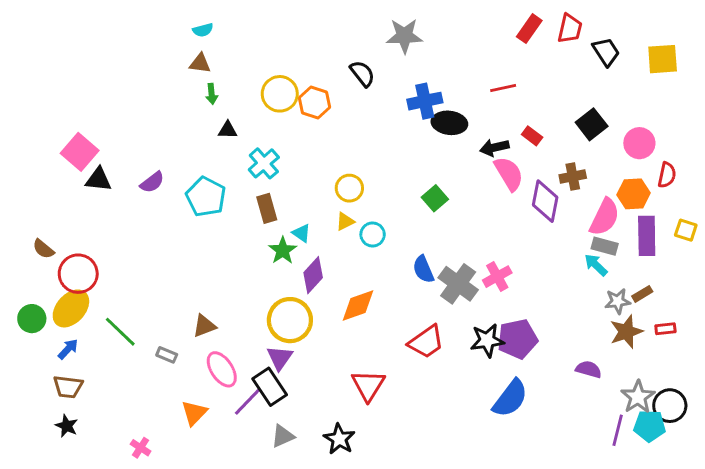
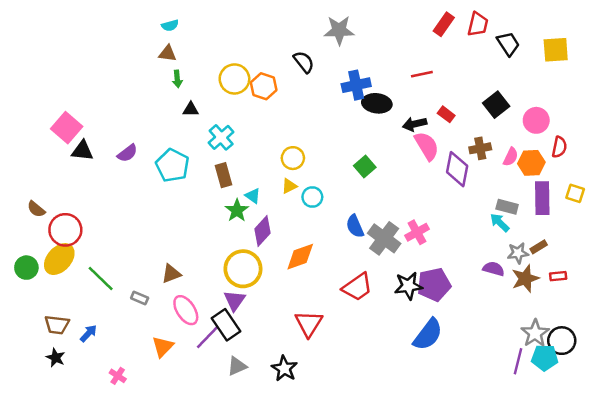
pink semicircle: (605, 217) -> (511, 157), moved, size x0.6
blue arrow: (68, 349) -> (88, 333), moved
purple semicircle: (589, 369) -> (494, 269), moved

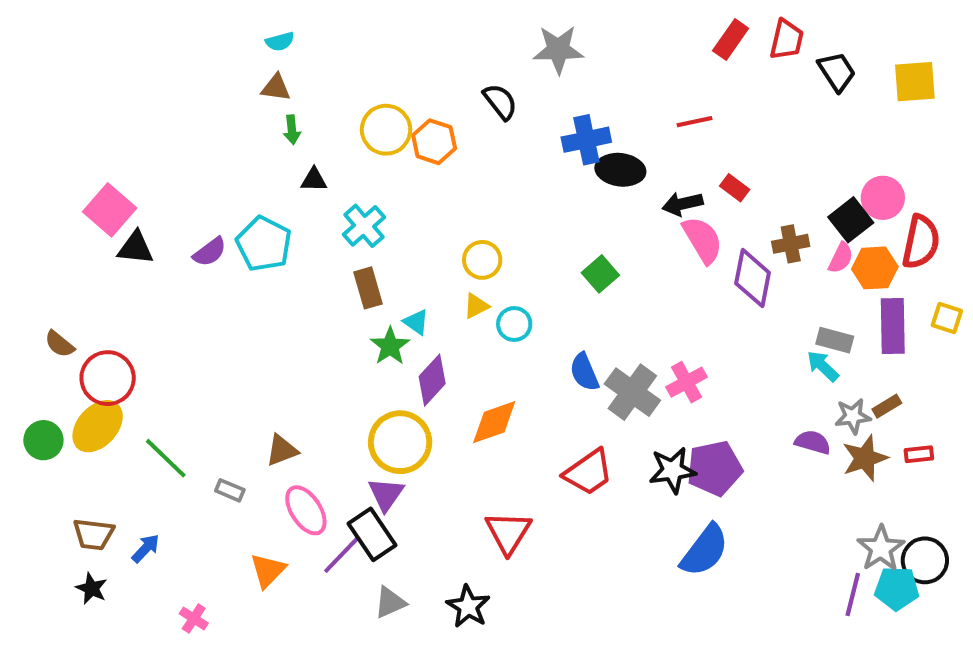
black square: (496, 105) -> (851, 220), moved
red semicircle: (559, 147) -> (921, 242), size x1.5
cyan pentagon: (172, 165) -> (264, 244), moved

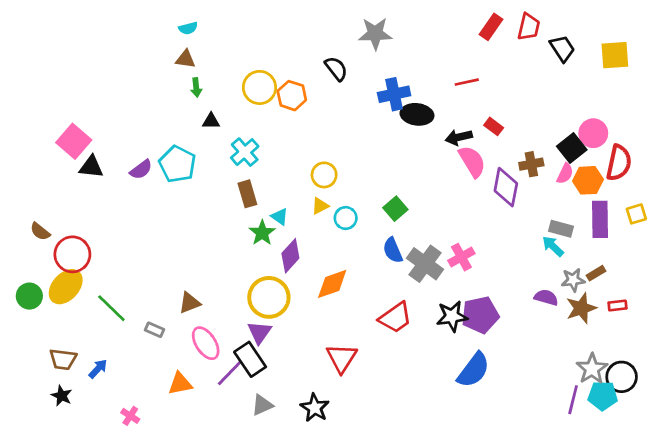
green square: (600, 274) -> (395, 209), moved
yellow square: (947, 318) -> (636, 214), turned -35
orange triangle: (268, 570) -> (180, 384), turned 35

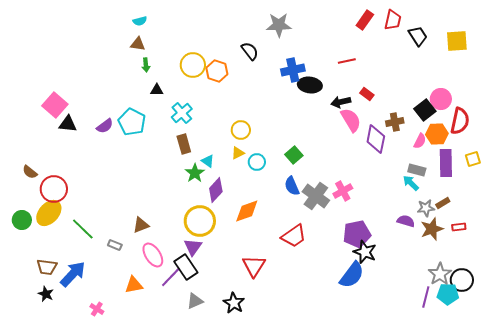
pink semicircle: (565, 174) -> (420, 141), moved
black star: (452, 316) -> (365, 252), moved, turned 30
blue arrow: (98, 369) -> (73, 274), size x1.8

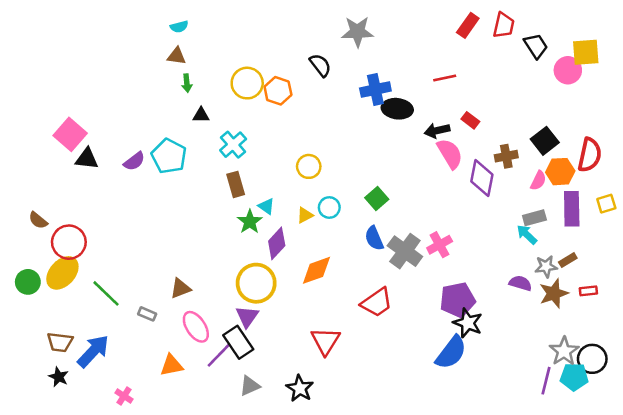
pink circle: (441, 99) -> (568, 70), moved
yellow triangle: (238, 153) -> (305, 215), moved
gray rectangle: (417, 170) -> (534, 218), turned -30

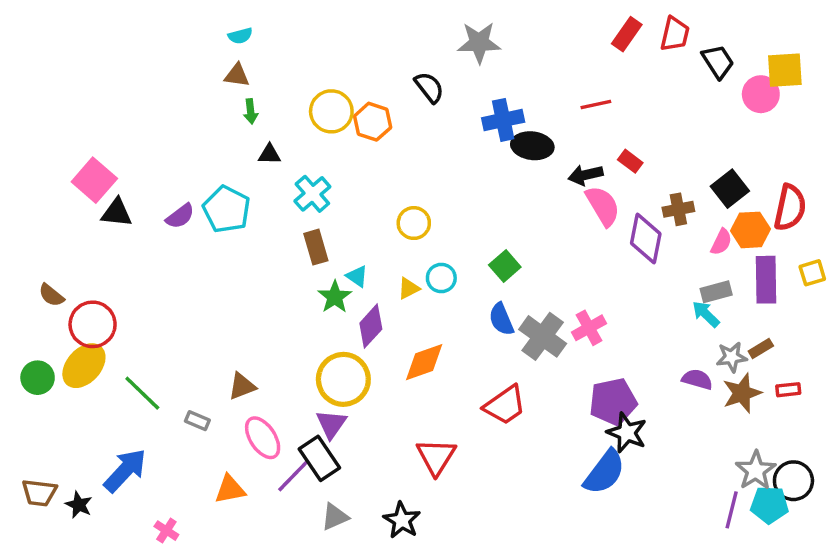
brown trapezoid: (60, 342) -> (39, 493), moved

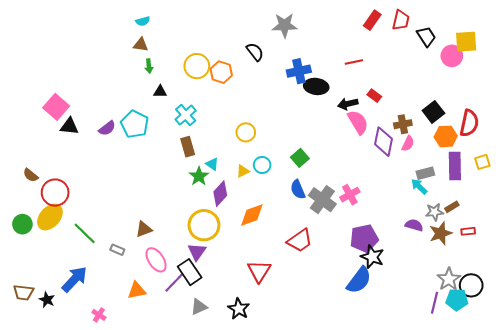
pink semicircle: (721, 242) -> (408, 144), moved

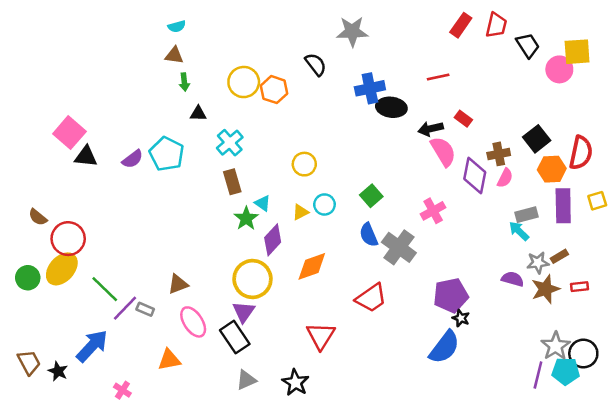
pink cross: (350, 195) -> (433, 211), moved
black star: (372, 257) -> (461, 318), size x0.6
purple line: (174, 282) -> (125, 308), moved
brown trapezoid: (23, 292) -> (29, 362), turned -125

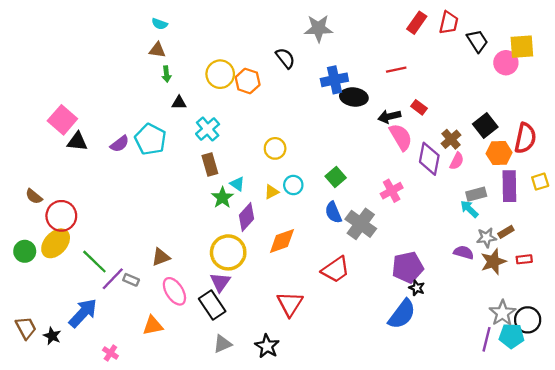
cyan semicircle: (177, 26) -> (160, 24), turned 35
brown cross: (499, 154) -> (451, 139), turned -30

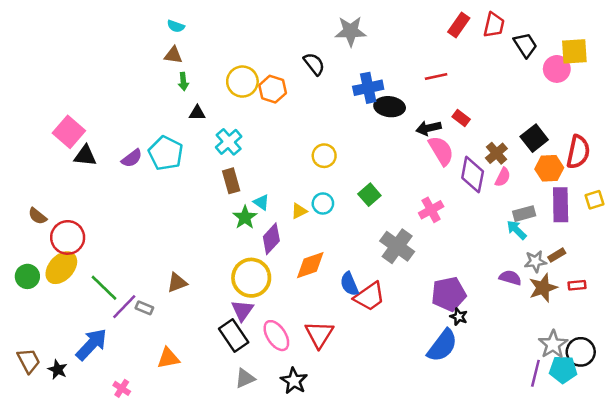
yellow circle: (275, 148) -> (324, 156), moved
blue semicircle: (333, 212) -> (349, 284), moved
pink ellipse: (174, 291) -> (276, 336), moved

